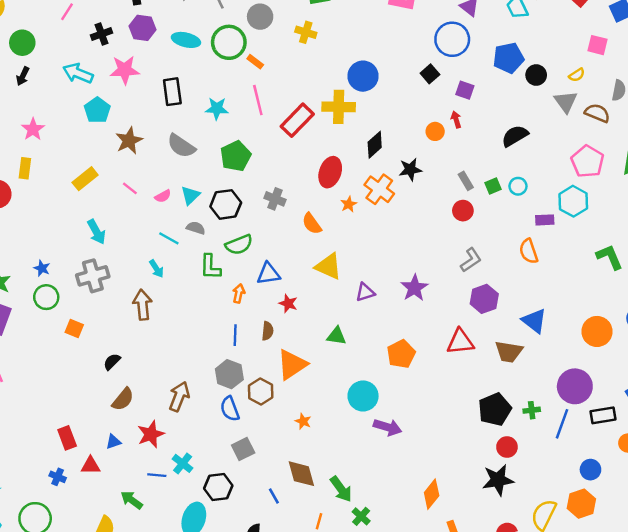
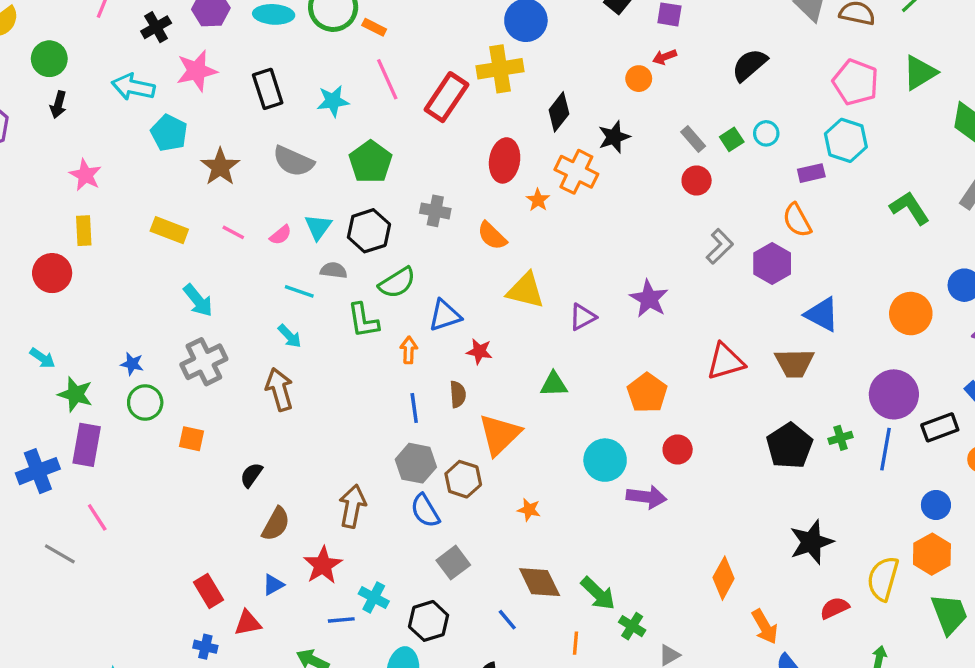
red arrow: (456, 119) -> (665, 57), turned -84
yellow rectangle: (85, 179) -> (169, 230), turned 70
purple hexagon: (484, 299) -> (772, 263), moved
red circle: (507, 447) -> (678, 450), moved

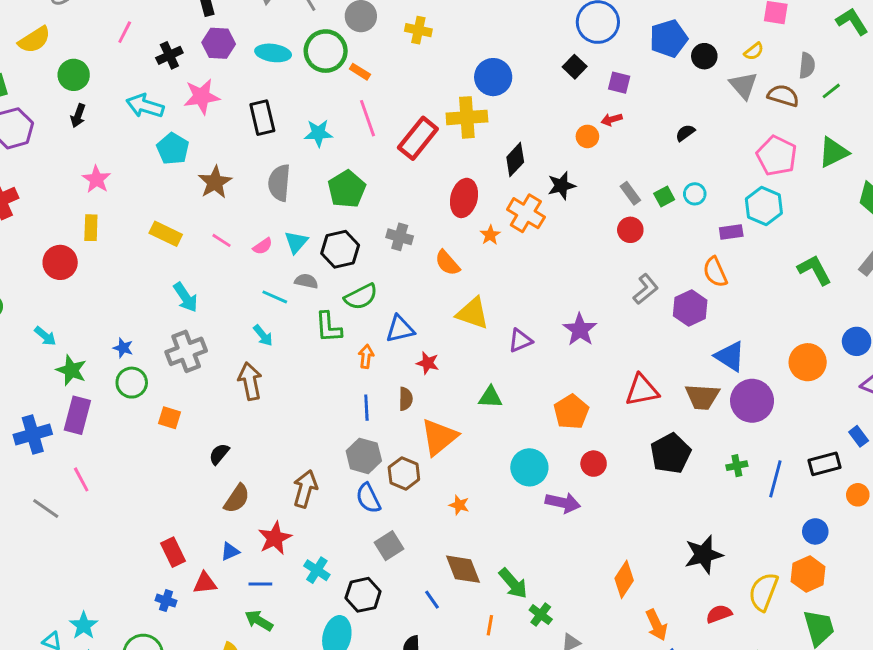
black semicircle: (749, 65) -> (685, 133), size x0.6
gray semicircle: (293, 161) -> (279, 183), turned 66
purple circle: (894, 394) -> (752, 401), moved
black pentagon: (789, 446) -> (671, 453), moved
blue line: (341, 620) -> (260, 584), moved

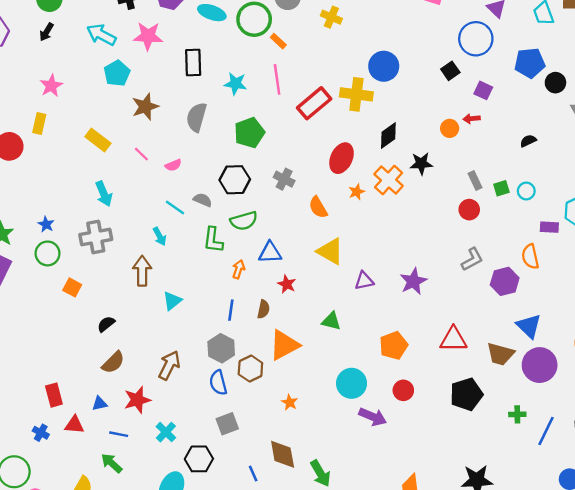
cyan triangle: (296, 242) -> (172, 301), moved

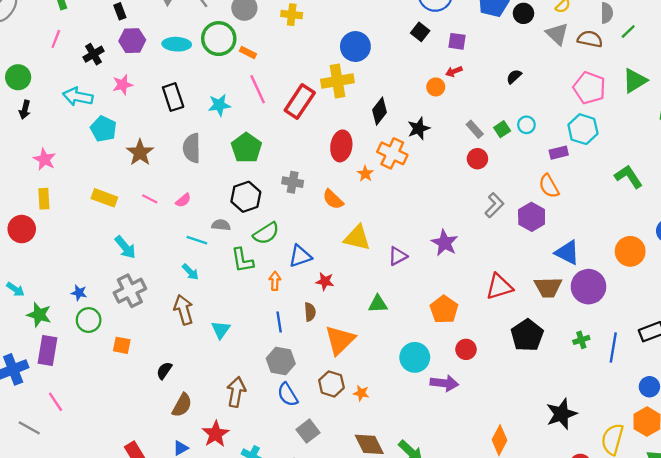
pink star: (148, 36) -> (123, 85), size x0.7
brown hexagon: (250, 369) -> (331, 384), moved

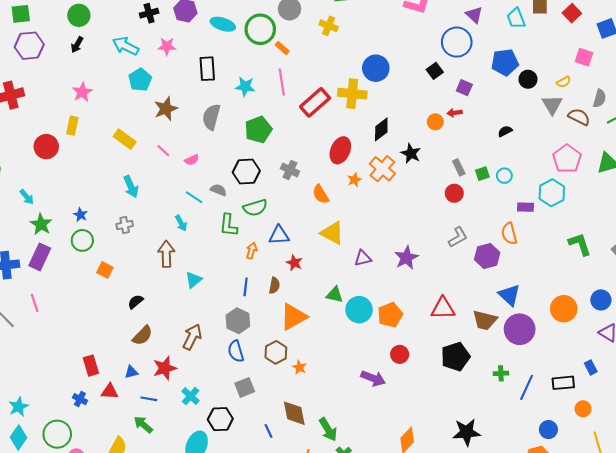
black star: (419, 128) -> (411, 153), turned 30
gray cross: (130, 291) -> (125, 225), size x0.6
cyan circle: (415, 357) -> (359, 310), moved

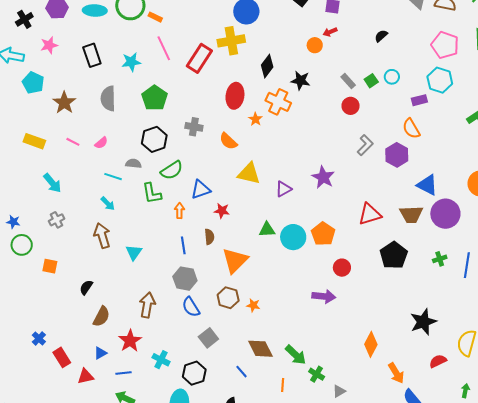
blue cross: (80, 399) -> (39, 338), moved, turned 32

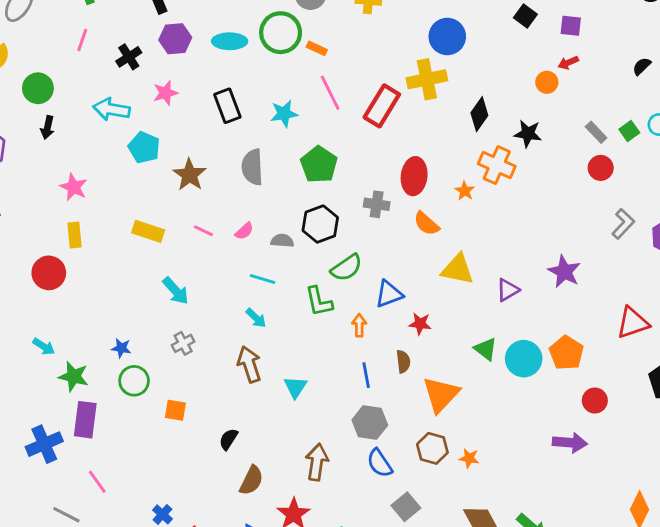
red ellipse: (235, 96) -> (414, 176), moved
gray semicircle: (133, 164) -> (282, 241), moved
green triangle: (267, 230) -> (486, 349), turned 42

